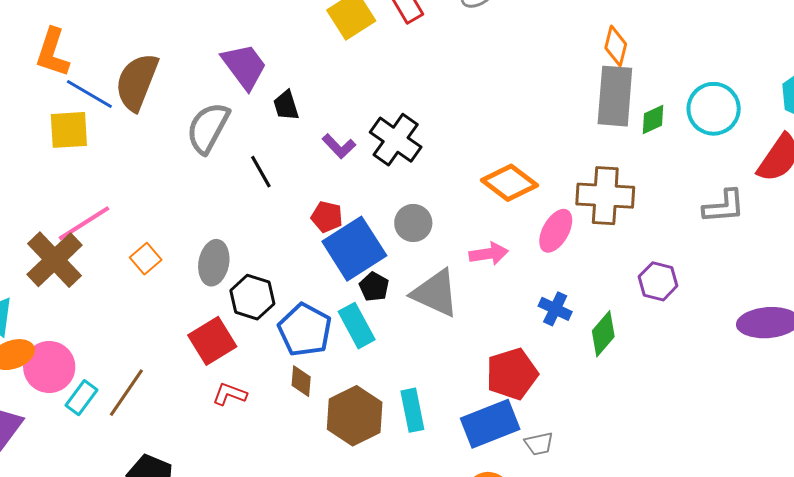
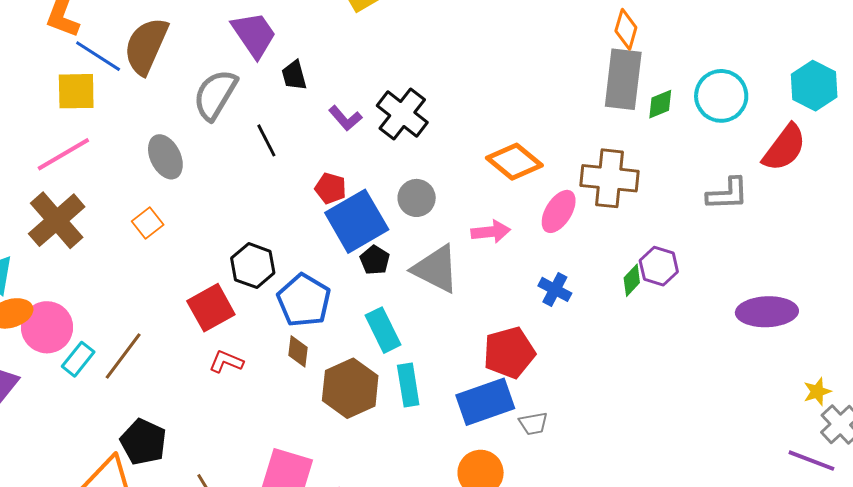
pink line: (84, 223) -> (63, 154), moved
gray ellipse: (214, 263) -> (165, 157), moved, turned -39
cyan rectangle: (357, 326) -> (383, 330), moved
green diamond: (603, 334) -> (632, 280), moved, size x0.7

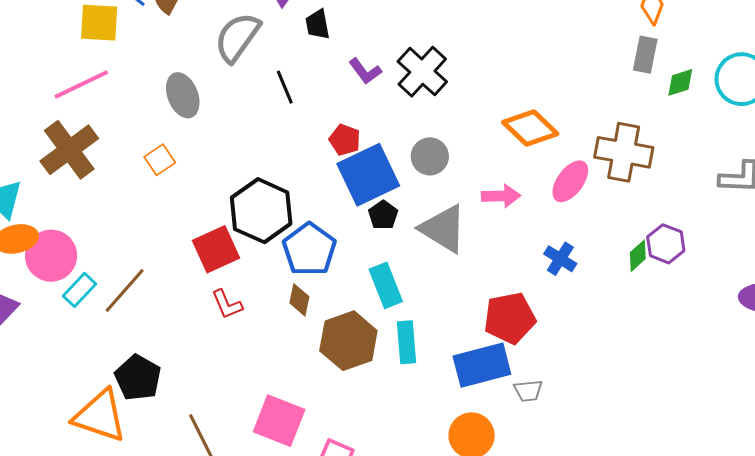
gray rectangle: (623, 79) -> (645, 55), size x0.6
black hexagon: (253, 266) -> (261, 211), size x1.4
red L-shape: (226, 362) -> (227, 304), turned -140

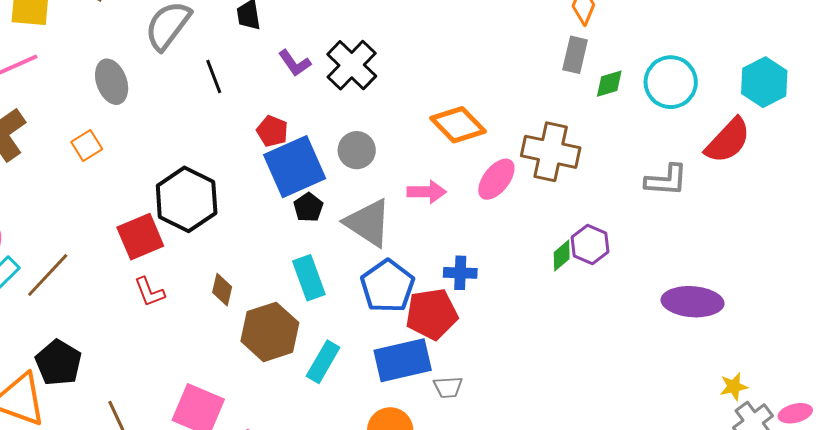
blue pentagon: (309, 249) -> (387, 286), moved
blue cross: (560, 259) -> (460, 273), moved, turned -32
cyan rectangle: (406, 342) -> (323, 362), moved, turned 33

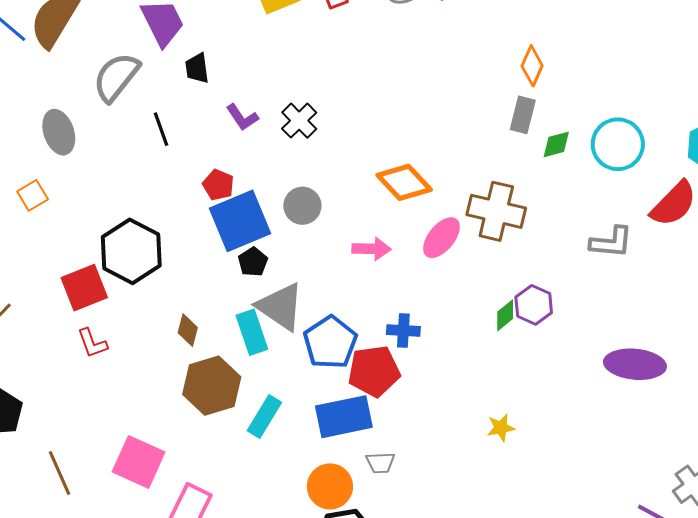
black cross: (352, 65) -> (299, 121), size x0.7
gray triangle: (368, 223) -> (280, 307), moved
brown diamond: (222, 290) -> (188, 330), moved
gray trapezoid: (448, 387) -> (380, 463), moved
yellow star: (734, 387) -> (501, 428), moved

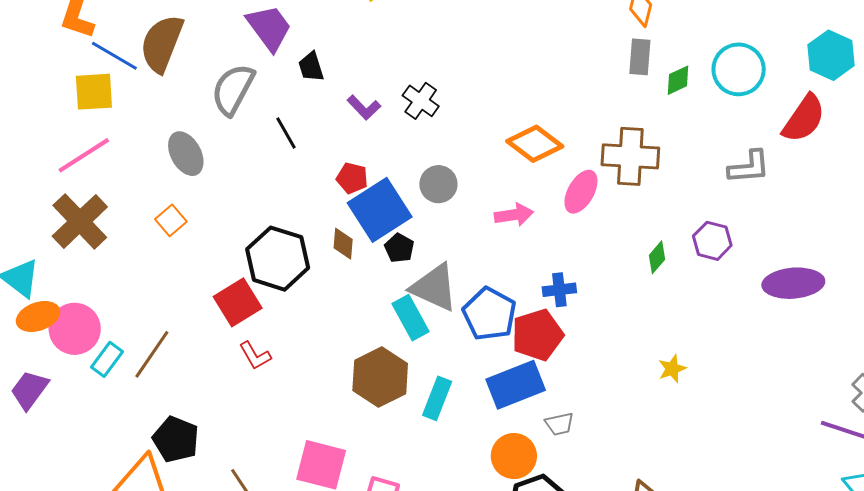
purple hexagon: (534, 305) -> (712, 241), moved
brown diamond: (188, 330) -> (343, 244), moved

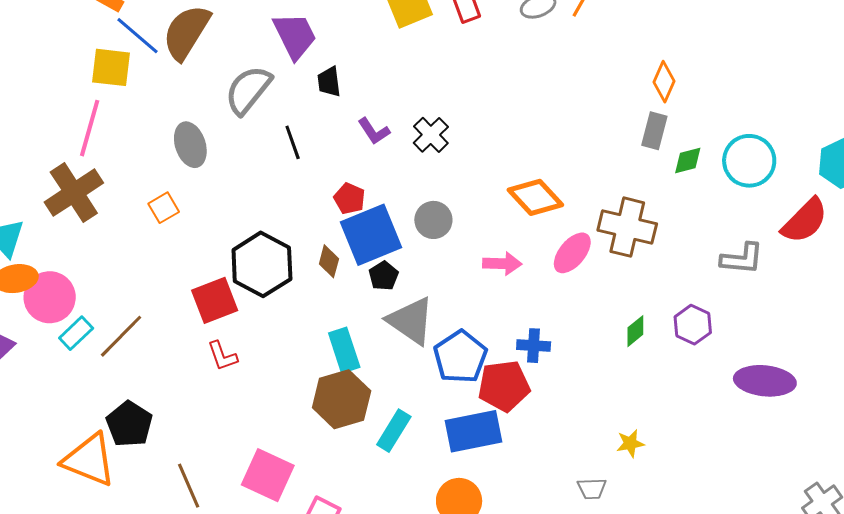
pink line: (84, 155) -> (90, 128), turned -52
cyan rectangle: (410, 318) -> (344, 350), moved
gray trapezoid: (559, 424) -> (592, 489), moved

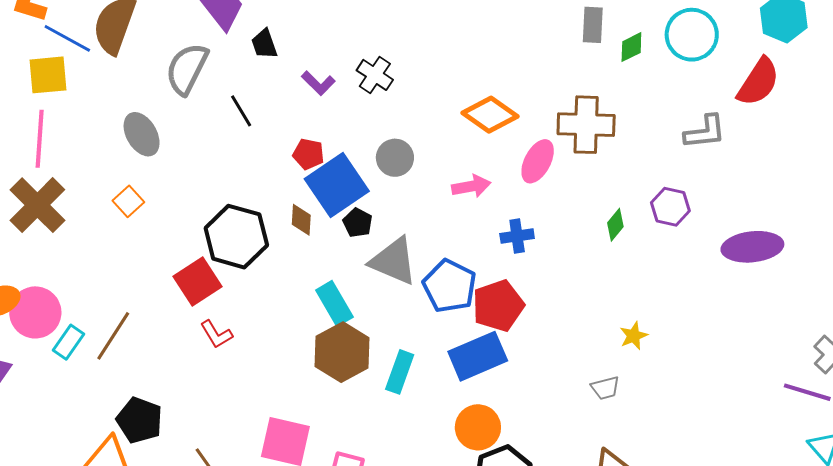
blue cross: (534, 346) -> (517, 236), moved

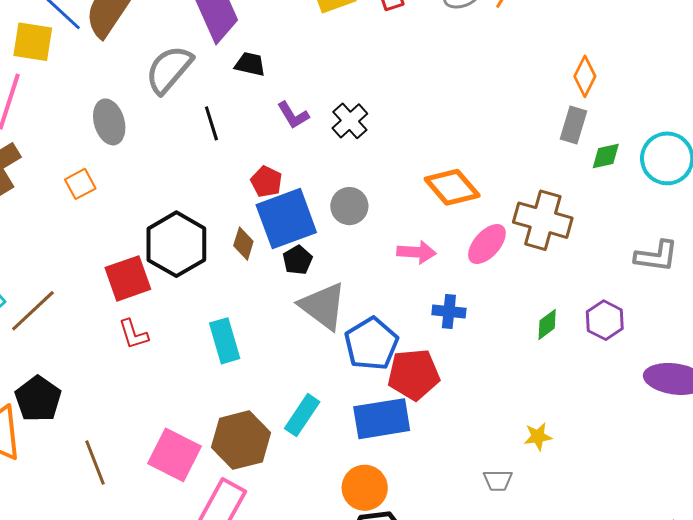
black trapezoid: (264, 44) -> (250, 64), turned 108
cyan rectangle: (334, 304) -> (225, 341), moved
brown hexagon: (342, 352) -> (241, 440), moved

